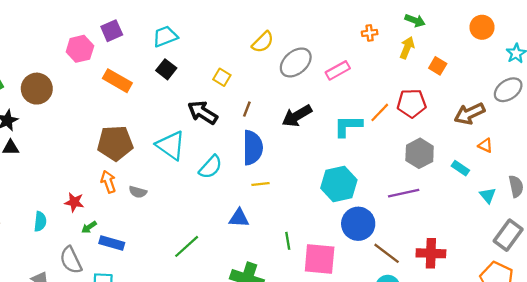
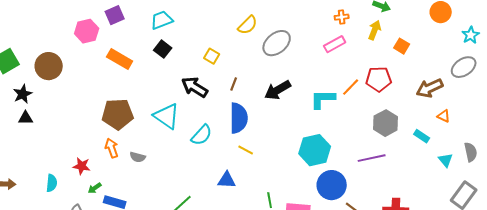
pink rectangle: (338, 70) -> (335, 44), moved
yellow line: (261, 184) -> (246, 150), turned 35

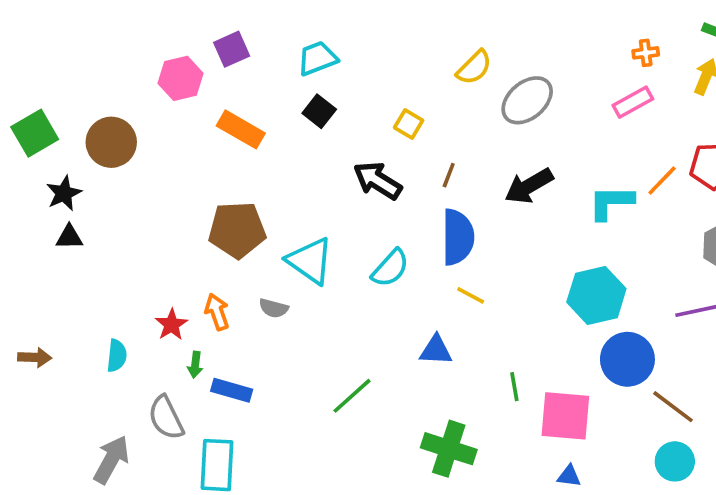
cyan triangle: (167, 116) -> (310, 261), moved
orange arrow: (112, 148) -> (217, 312), moved
red star: (82, 166) -> (171, 325), turned 30
green arrow: (95, 188) -> (195, 365), turned -48

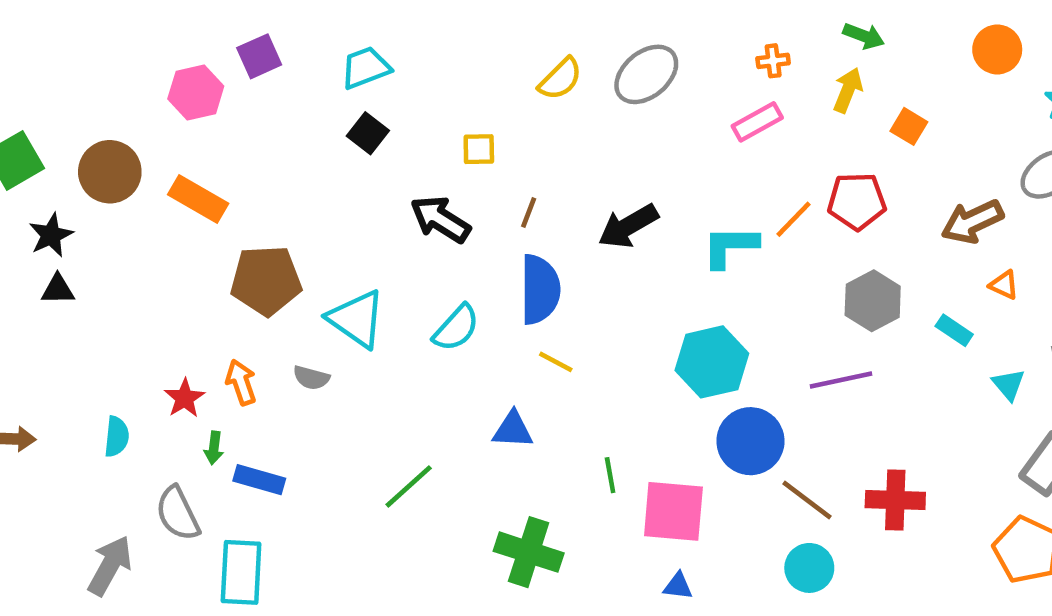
gray ellipse: (527, 100) -> (646, 74), moved
yellow square: (409, 124) -> (479, 149), turned -32
orange rectangle: (241, 129) -> (198, 199), moved

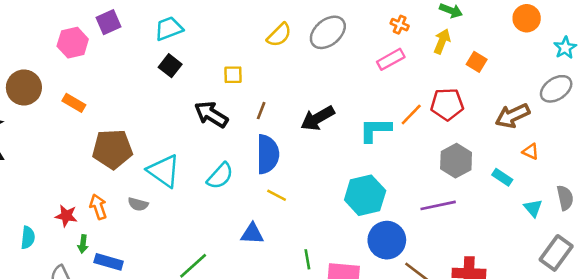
orange cross: (773, 61) -> (400, 25), turned 30
orange rectangle: (198, 199) -> (74, 103), size x0.7
red star: (185, 398) -> (66, 216), turned -30

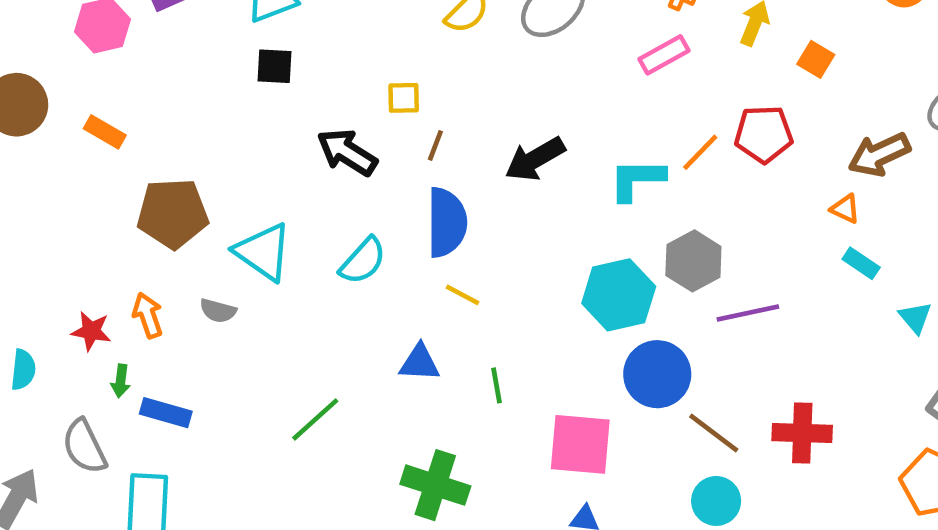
black square: (170, 66) -> (275, 66), turned -35
yellow square: (233, 75) -> (404, 98), moved
orange triangle: (530, 152) -> (845, 209), moved
gray hexagon: (456, 161) -> (693, 261), moved
green line: (307, 259) -> (496, 385), moved

